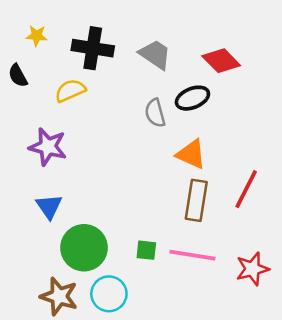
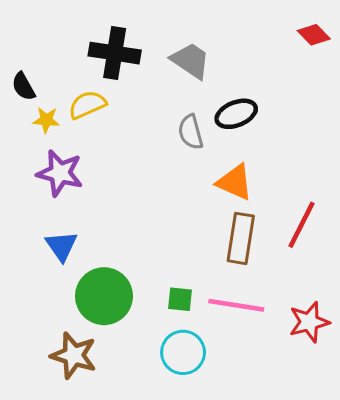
yellow star: (37, 36) -> (46, 120), moved
red diamond: (221, 61) -> (314, 35), moved, size x0.7
cyan circle: (109, 294) -> (183, 352), moved

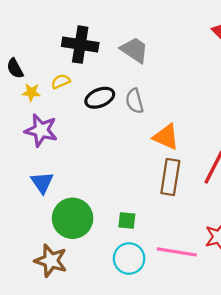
yellow semicircle: (87, 105) -> (61, 81), size x0.7
black ellipse: (236, 114) -> (100, 98), moved
pink line: (236, 305) -> (177, 252), moved

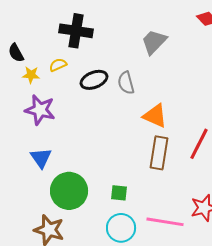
gray trapezoid: (134, 50) -> (154, 42), moved, turned -80

